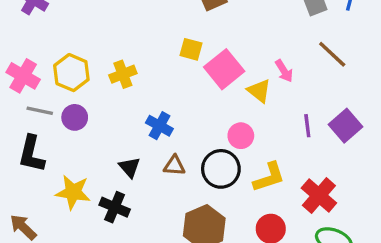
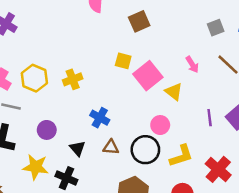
pink arrow: (284, 71) -> (192, 65), moved
purple circle: (75, 117) -> (47, 130), moved

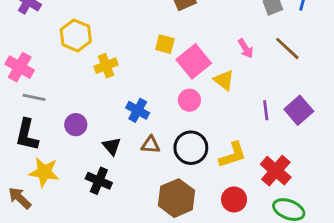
yellow hexagon: (34, 78) -> (76, 35), moved
pink circle: (160, 125) -> (189, 100), moved
yellow star: (36, 167) -> (44, 172), moved

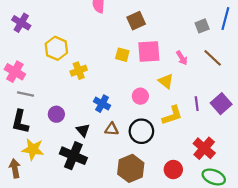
pink square: (194, 61) -> (149, 51), moved, turned 35
yellow L-shape: (233, 155) -> (172, 115), moved
black cross: (99, 181) -> (73, 156), size x1.4
brown arrow: (20, 198) -> (15, 168), turned 36

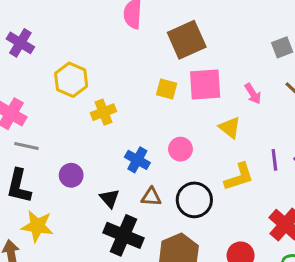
brown square: (136, 21) -> (187, 40), size x1.4
pink circle: (140, 96) -> (180, 149), moved
black cross: (73, 156) -> (124, 235), moved

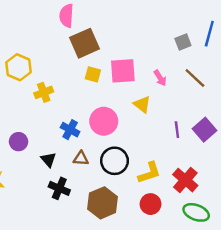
brown square: (187, 40) -> (85, 43), moved
pink circle: (180, 149) -> (104, 121), size x1.5
yellow L-shape: (239, 177) -> (149, 173), moved
black cross: (124, 235) -> (59, 188), size x0.7

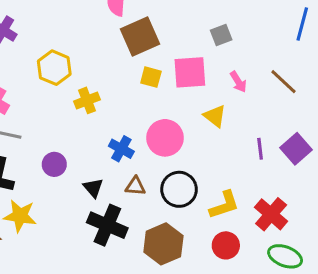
gray square: (183, 42) -> (221, 35), moved
black cross: (59, 188) -> (107, 225), size x1.4

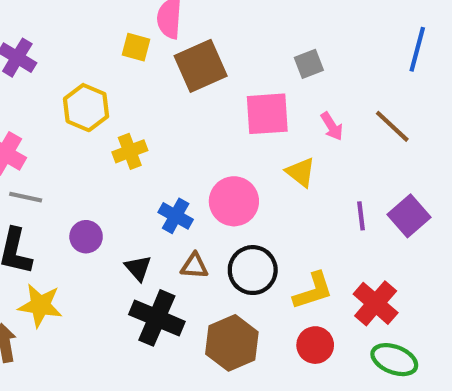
yellow square: (151, 77) -> (136, 47), moved

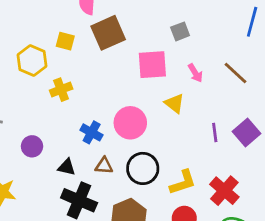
yellow square: (136, 47) -> (65, 41), moved
black triangle: (138, 268) -> (67, 167), turned -36

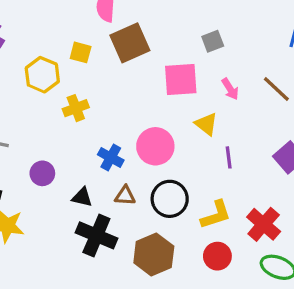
purple line: (215, 132) -> (229, 157), moved

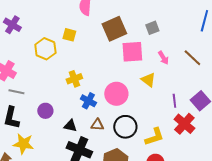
brown square: (130, 43) -> (114, 29), moved
yellow cross: (76, 108) -> (74, 79), moved
purple line: (229, 157) -> (174, 101), moved
red cross: (264, 224) -> (184, 124), moved

